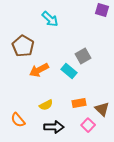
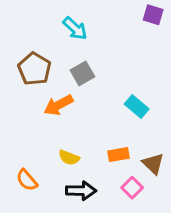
gray square: (83, 56) -> (82, 73), moved
cyan rectangle: (69, 71) -> (137, 106), moved
yellow semicircle: (46, 105) -> (69, 158), turned 48

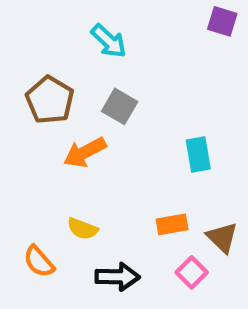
gray square: (82, 73) -> (120, 106), turned -30
cyan rectangle: (137, 106) -> (198, 154), turned 40
yellow semicircle: (69, 158) -> (83, 229), moved

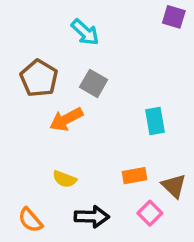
orange semicircle: (39, 261) -> (30, 220), moved

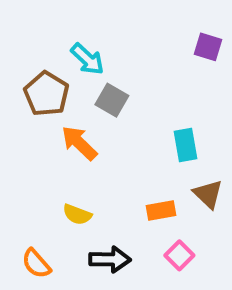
purple square: (174, 17) -> (208, 47), moved
cyan arrow: (85, 32) -> (87, 59), moved
orange arrow: (66, 119) -> (79, 143), turned 72
brown triangle: (174, 186) -> (208, 194), moved

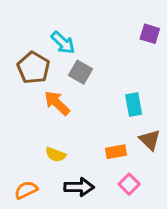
orange semicircle: (36, 264) -> (26, 190), turned 105

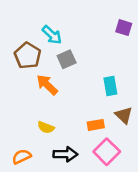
gray square: (81, 72) -> (67, 59), turned 36
pink square: (129, 184) -> (107, 152), size x1.5

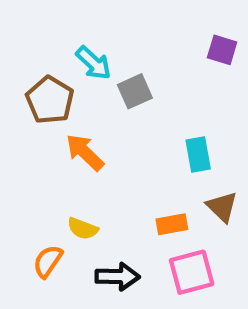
gray square: (67, 59) -> (135, 91), moved
pink square: (107, 152) -> (192, 272), turned 30
orange semicircle: (22, 157) -> (48, 261), moved, turned -30

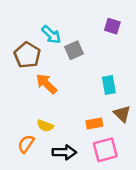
purple square: (222, 50) -> (112, 26), moved

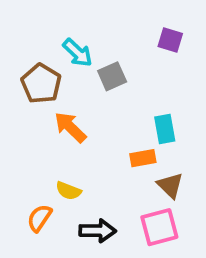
brown triangle: (122, 114) -> (170, 185), moved
orange rectangle: (94, 123) -> (143, 158), moved

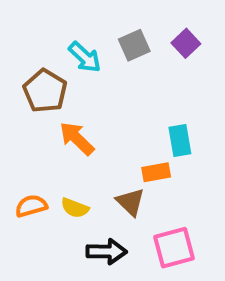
purple square: (170, 40) -> (186, 43), turned 30
gray square: (112, 76) -> (134, 45), moved
brown triangle: (170, 185) -> (130, 202), moved
orange semicircle: (39, 218) -> (31, 206), moved, turned 40

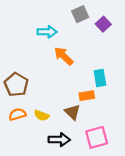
gray square: (134, 45) -> (80, 14), moved
cyan arrow: (85, 57) -> (47, 32), turned -42
brown pentagon: (45, 91) -> (16, 85), moved
orange arrow: (77, 139) -> (64, 56), moved

